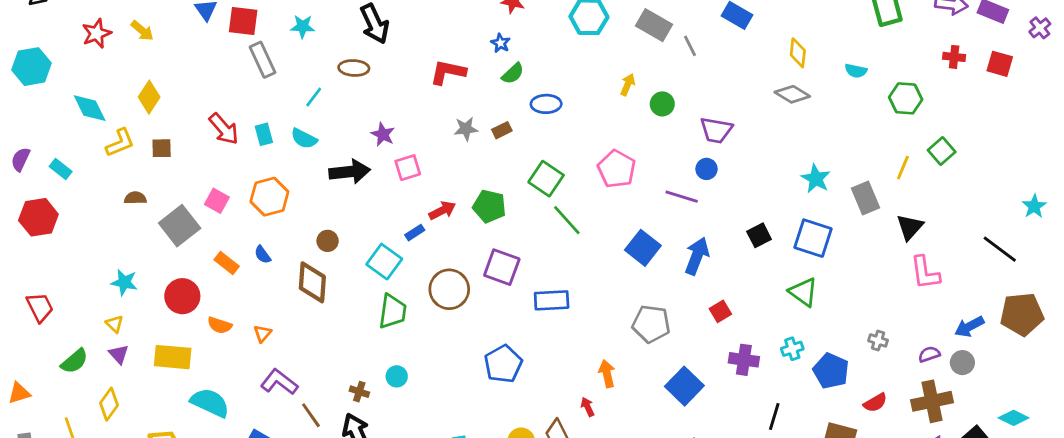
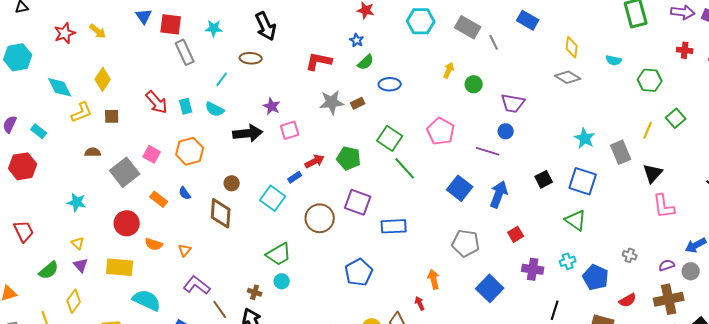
gray star: (466, 129) -> (332, 102), size x1.4
cyan star: (124, 282) -> (77, 202), moved
green trapezoid: (393, 311) -> (279, 254), moved, turned 52

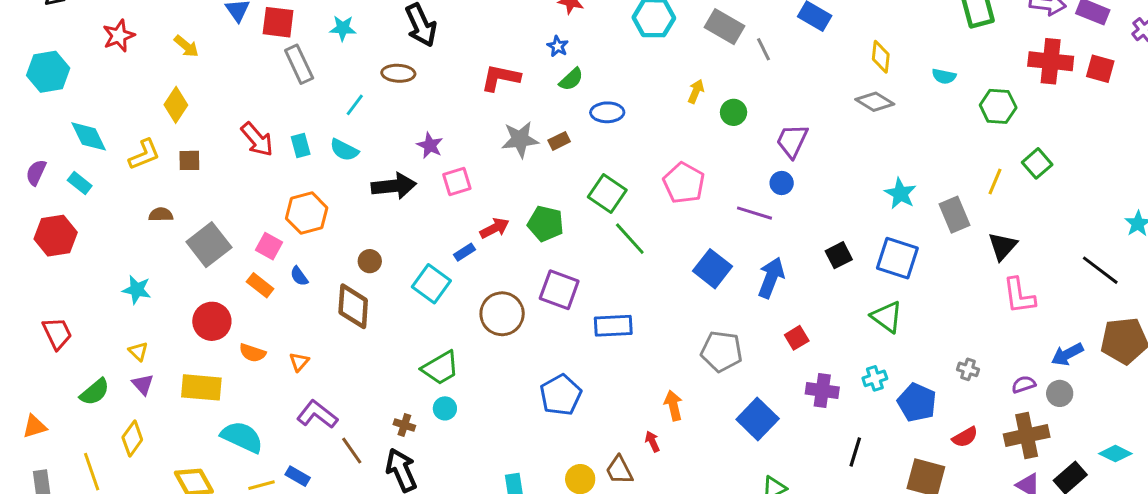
yellow arrow: (98, 31) -> (186, 46), moved
red cross: (685, 50) -> (1051, 61), size x1.8
cyan diamond: (60, 87) -> (89, 136), moved
purple trapezoid: (513, 103) -> (792, 141), turned 105
pink square: (152, 154) -> (269, 246), moved

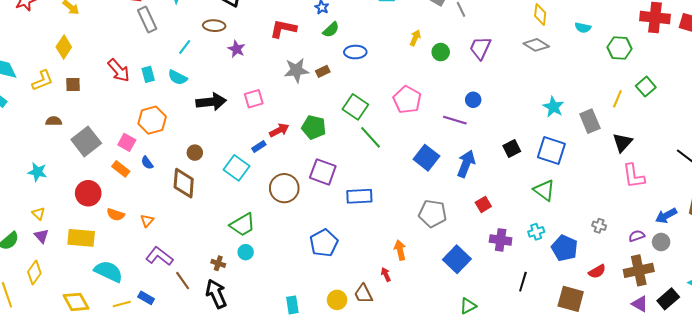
purple trapezoid: (792, 141) -> (480, 48), moved
purple star: (430, 145) -> (236, 49), moved

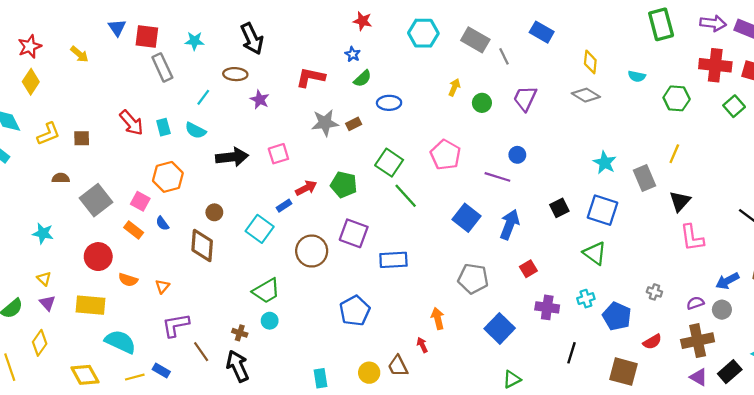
yellow diamond: (64, 47) -> (31, 82), moved
green square: (646, 87) -> (734, 106), moved
purple L-shape: (159, 256) -> (176, 325), turned -48

